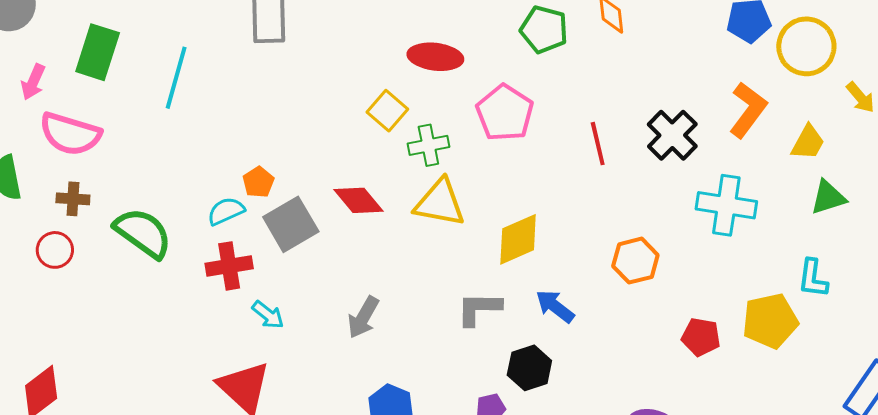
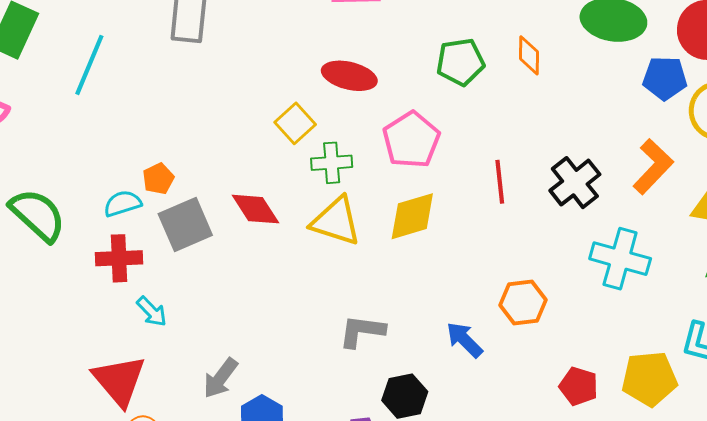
green pentagon: (544, 29) -> (460, 62), turned -30
yellow diamond: (518, 239) -> (412, 216), moved
blue arrow: (555, 306) -> (464, 340), moved
gray arrow: (363, 317) -> (221, 378), moved

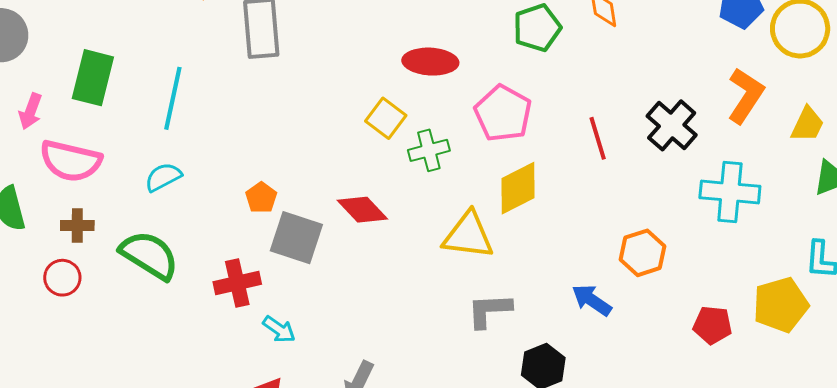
cyan semicircle: (123, 203) -> (163, 177), moved
yellow triangle: (336, 221) -> (468, 235), moved
gray square: (185, 225) -> (296, 238), turned -38

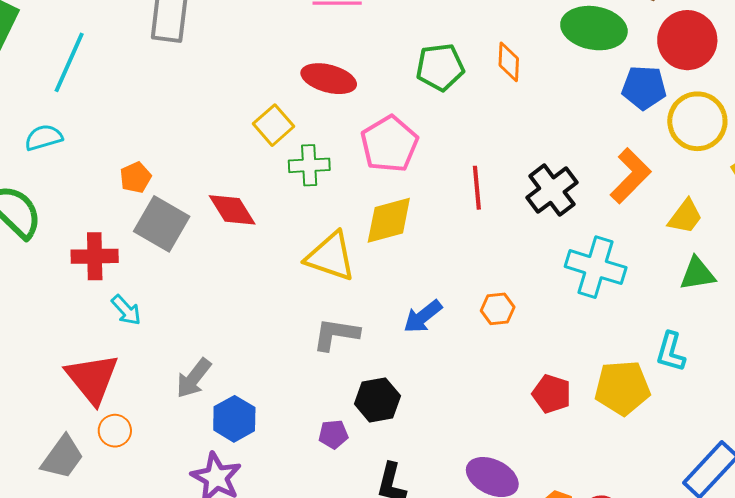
orange hexagon: (643, 253) -> (498, 309), size x0.7
blue arrow: (592, 300) -> (423, 317), moved, turned -84

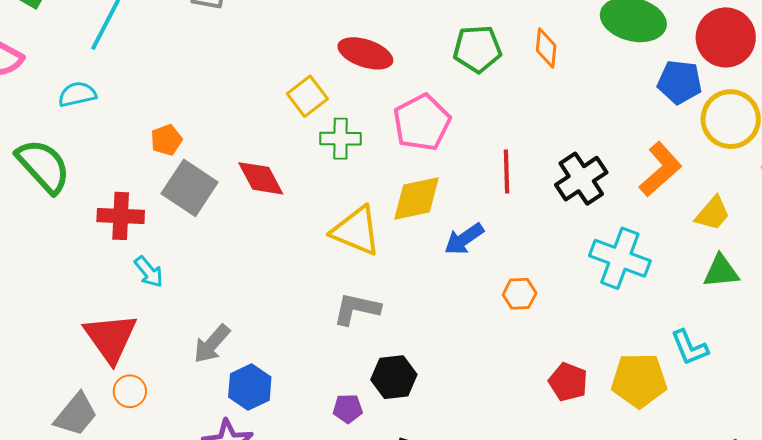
blue arrow: (423, 317) -> (464, 239), moved
cyan L-shape: (671, 352) -> (689, 348), turned -42

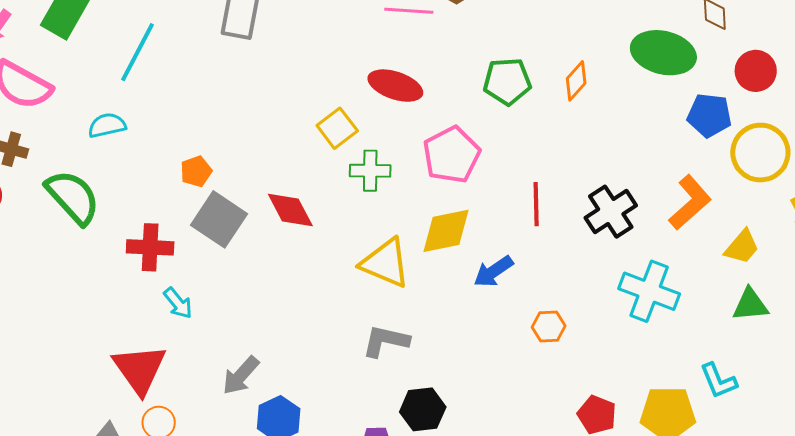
red circle: (726, 37) -> (756, 71), size x0.7
orange diamond: (546, 48) -> (576, 81), turned 36

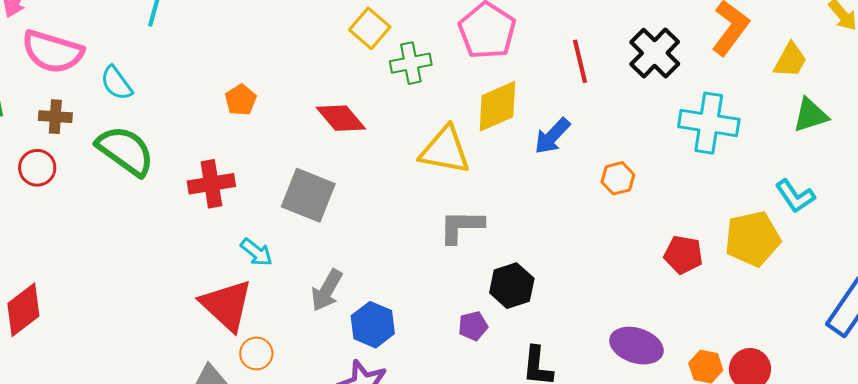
cyan semicircle: (107, 125) -> (116, 83), moved, turned -102
gray square: (219, 219) -> (308, 195), moved
cyan arrow: (178, 303) -> (256, 252), moved

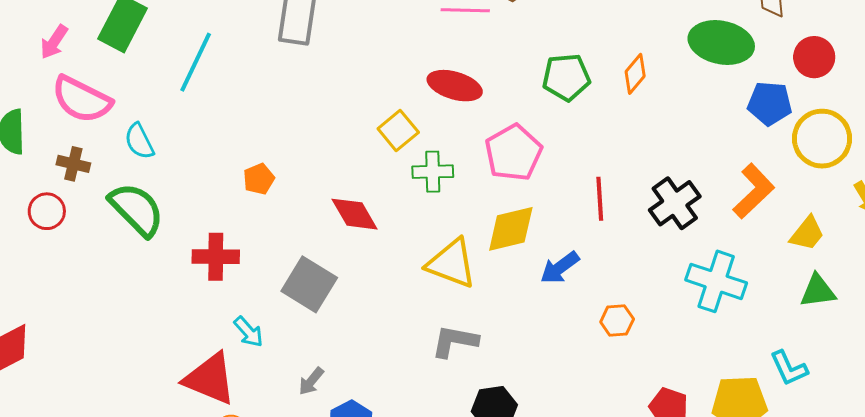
gray arrow: (327, 290) -> (311, 381), size x0.7
red triangle: (226, 305) -> (210, 379), turned -30

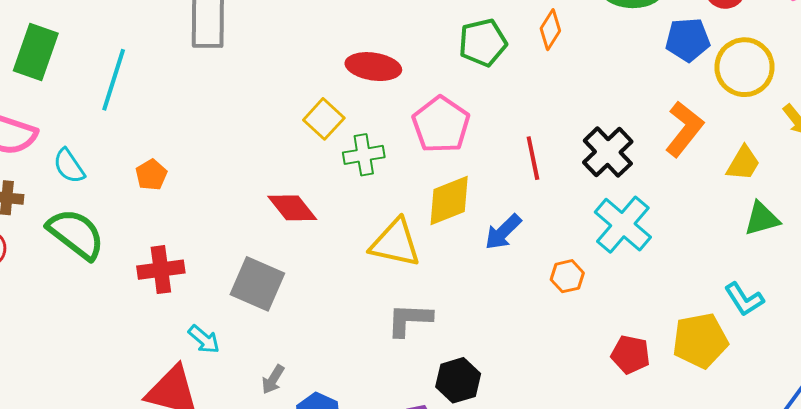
orange pentagon: (259, 179) -> (151, 175), moved
cyan cross: (716, 281) -> (623, 225), moved, turned 30

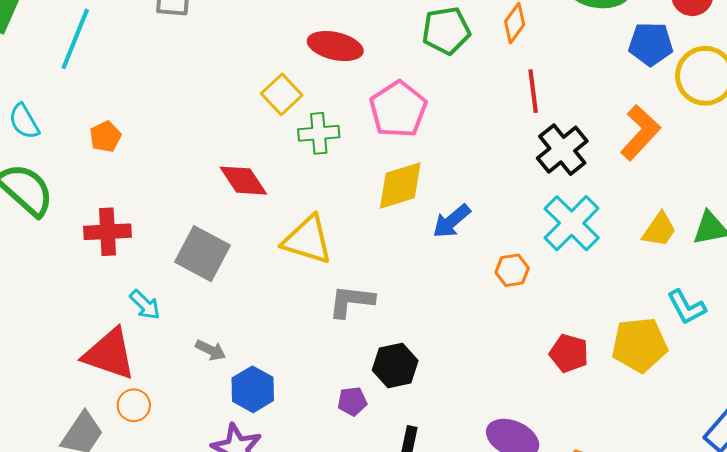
red line: (533, 158) -> (533, 91), moved
yellow trapezoid: (743, 163) -> (659, 230), moved
yellow triangle: (395, 243) -> (307, 240), moved
gray arrow: (273, 379) -> (211, 350), turned -100

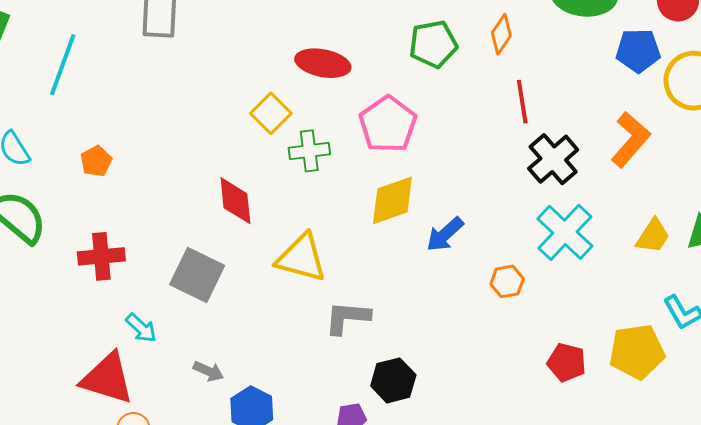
red diamond: (243, 181) -> (235, 201), turned 30

